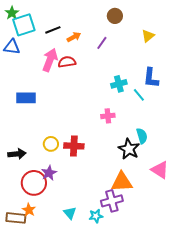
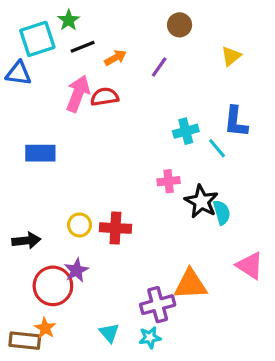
green star: (12, 13) -> (69, 20), moved
black star: (129, 149) -> (201, 201), moved
purple cross: (112, 201) -> (158, 305), moved

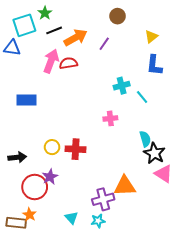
orange arrow: (115, 58) -> (76, 38), size x1.6
blue L-shape: (236, 122) -> (154, 65), moved
black star: (201, 201) -> (154, 153), moved

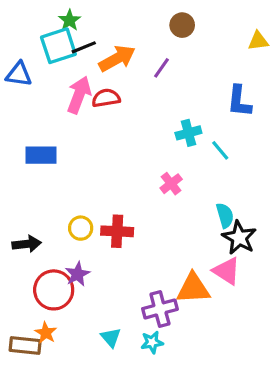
cyan square: (24, 25) -> (58, 46), moved
yellow triangle: (151, 37) -> (258, 41), moved, turned 32
pink cross: (110, 118) -> (171, 184), turned -32
pink triangle: (164, 174) -> (227, 271), moved

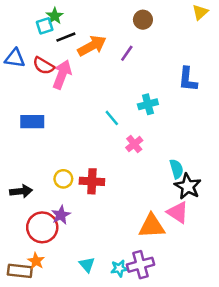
yellow triangle: (258, 41) -> (200, 12), moved, turned -35
cyan square: (58, 46) -> (45, 26), moved, size x0.6
red semicircle: (106, 98) -> (43, 66), moved, turned -140
cyan line: (220, 150) -> (112, 118), moved
purple cross: (160, 309) -> (140, 265), moved

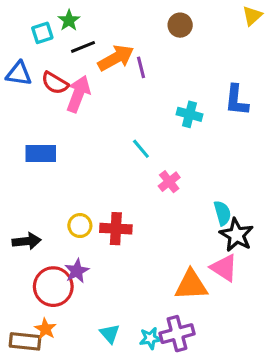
cyan square: (45, 26) -> (42, 33), moved
purple line: (127, 53) -> (141, 67), moved, turned -49
cyan cross: (148, 104) -> (190, 114), moved, turned 30

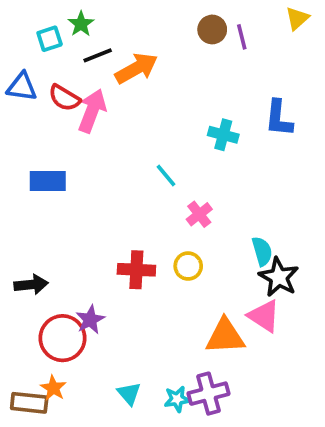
purple line: (141, 67) -> (242, 37), moved
yellow circle: (80, 226) -> (188, 266), moved

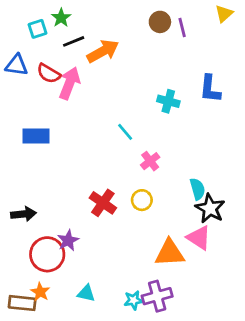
red cross: (136, 270) -> (103, 203), turned 32
cyan triangle: (129, 394) -> (86, 293), moved, turned -36

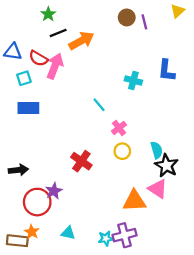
cyan square: (37, 29) -> (24, 78), moved
yellow circle: (142, 200) -> (122, 151), moved

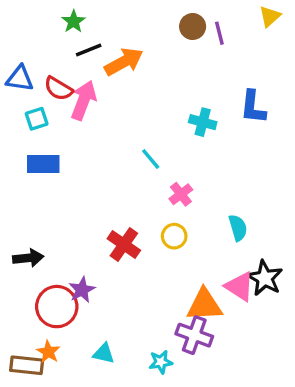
yellow circle: (122, 151) -> (174, 236), moved
black star: (166, 166) -> (265, 278), moved
purple cross: (125, 235) -> (194, 335), moved, turned 35

